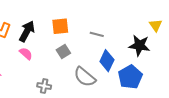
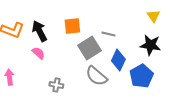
yellow triangle: (156, 25) -> (153, 16), moved
black arrow: (27, 31) -> (39, 31), turned -55
gray square: (63, 52) -> (89, 48), moved, size x1.6

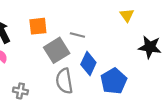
black star: (150, 45) -> (150, 47), moved
gray semicircle: (96, 76) -> (64, 81), turned 40

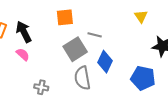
orange square: (38, 26) -> (65, 17), moved
blue pentagon: (114, 81) -> (143, 78), moved, turned -30

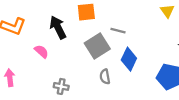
black arrow: (24, 32) -> (58, 27), moved
gray semicircle: (82, 78) -> (105, 77), size x0.6

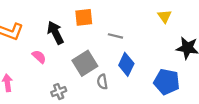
gray square: (97, 46) -> (85, 63), moved
gray cross: (61, 86) -> (59, 92), turned -32

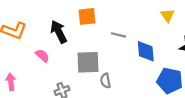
gray square: (85, 63) -> (88, 62), turned 30
blue diamond: (126, 64) -> (146, 51), moved, turned -30

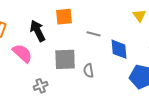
pink semicircle: (42, 56) -> (22, 53), size x1.5
gray semicircle: (105, 81) -> (88, 71), moved

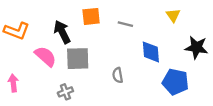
gray line: (94, 34) -> (125, 24), moved
gray square: (65, 59) -> (78, 59), moved

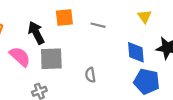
blue diamond: (151, 52) -> (136, 52), moved

